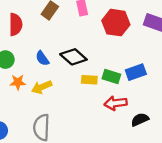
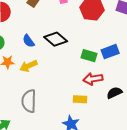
yellow rectangle: (89, 80) -> (80, 99), moved

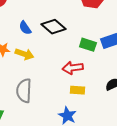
yellow arrow: (28, 66) -> (24, 54), turned -138
red arrow: (93, 79) -> (73, 68), moved

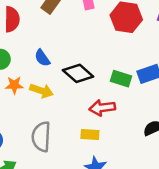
black diamond: (54, 27) -> (78, 73), moved
yellow rectangle: (77, 90) -> (90, 135), moved

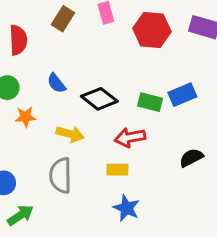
yellow arrow: (42, 91) -> (70, 134), moved

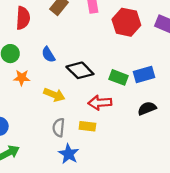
black semicircle: (191, 158) -> (147, 108), moved
gray semicircle: (61, 175) -> (59, 128), moved, size x0.7
blue star: (126, 208) -> (69, 154), moved

